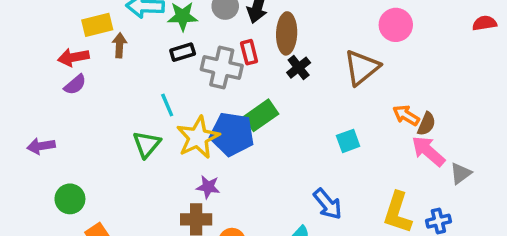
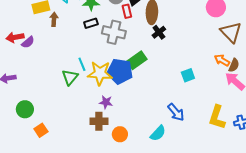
red rectangle: (249, 52) -> (127, 11), moved
red arrow: (73, 57) -> (15, 37), moved
brown triangle: (362, 68) -> (231, 32), moved, turned -35
cyan line: (167, 105) -> (82, 64), moved
yellow star: (198, 137) -> (100, 73), turned 30

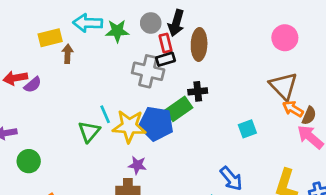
black rectangle: (91, 23) -> (165, 59), moved
black cross: (159, 32) -> (198, 91), moved, turned 32
brown triangle: (231, 32) -> (284, 86), moved
green circle: (25, 109) -> (29, 161), moved

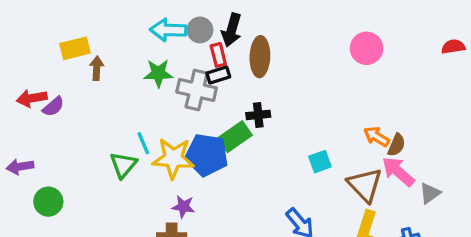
cyan arrow: (88, 23) -> (168, 30), moved
green star: (117, 31) -> (158, 73), moved
brown triangle: (284, 86) -> (365, 185), moved

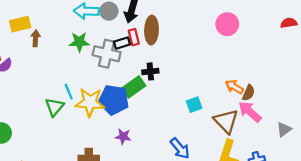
red rectangle: (218, 55) -> (134, 37), moved
gray triangle: (430, 193) -> (284, 129), moved
purple star: (183, 207) -> (123, 137), moved

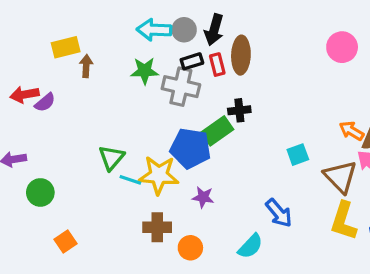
black rectangle: (122, 43) -> (192, 61), moved
cyan line: (69, 92) -> (130, 180), moved, turned -49
yellow star: (90, 102) -> (159, 175), moved

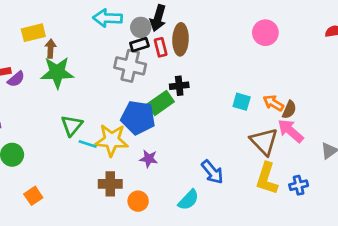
gray circle: (184, 30) -> (141, 27), moved
green star: (145, 71) -> (57, 72), moved, size x1.4
cyan square: (298, 155) -> (242, 102), moved, turned 36

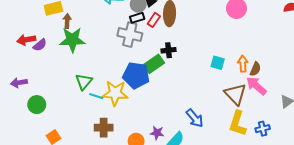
red rectangle: (161, 47) -> (154, 20), turned 48
orange arrow: (273, 103) -> (243, 64), turned 56
purple star: (149, 159) -> (157, 133), moved
brown cross: (110, 184) -> (104, 128), moved

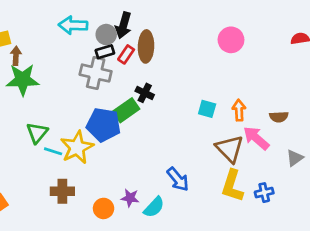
black cross: (169, 50) -> (145, 93), turned 32
brown semicircle: (255, 69) -> (279, 117), moved, turned 64
yellow star: (115, 93) -> (77, 147), turned -30

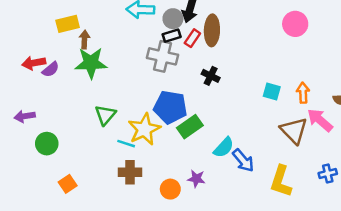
green rectangle: (126, 110) -> (190, 127), moved
cyan line: (53, 151) -> (126, 144), moved
yellow L-shape: (232, 186) -> (281, 181), moved
cyan semicircle: (154, 207) -> (224, 147), moved

